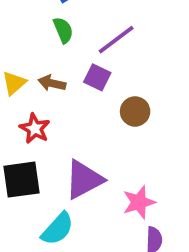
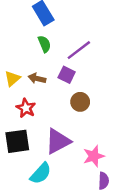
brown circle: (135, 111) -> (80, 102), moved

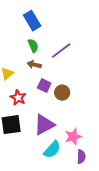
purple square: (67, 75) -> (44, 86), moved
brown arrow: (37, 78) -> (34, 65), moved
cyan semicircle: (41, 173) -> (52, 150), moved

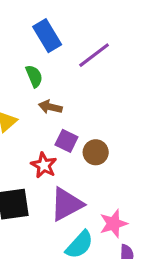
green semicircle: (33, 46) -> (34, 76), moved
purple line: (61, 51) -> (94, 55), moved
red star: (18, 98) -> (44, 165), moved

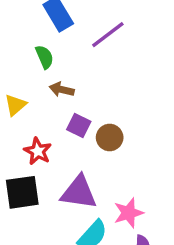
red star: (44, 165) -> (38, 151), moved
purple triangle: (66, 204) -> (79, 192), turned 36

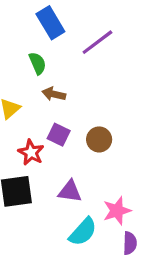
purple square: (79, 125) -> (59, 135), moved
purple triangle: (79, 192) -> (70, 191), size x0.7

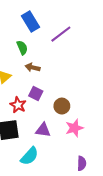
brown circle: (99, 139) -> (62, 106), moved
pink star: (117, 211) -> (74, 128), moved
cyan semicircle: (83, 232) -> (29, 156), moved

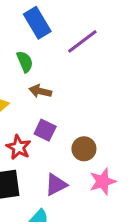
purple triangle: (43, 130) -> (56, 185), turned -35

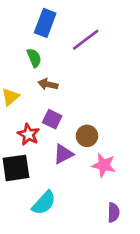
blue rectangle: (37, 23) -> (45, 23), turned 52
pink star: (103, 181) -> (104, 165), turned 30
purple triangle: (56, 185) -> (63, 154), moved

